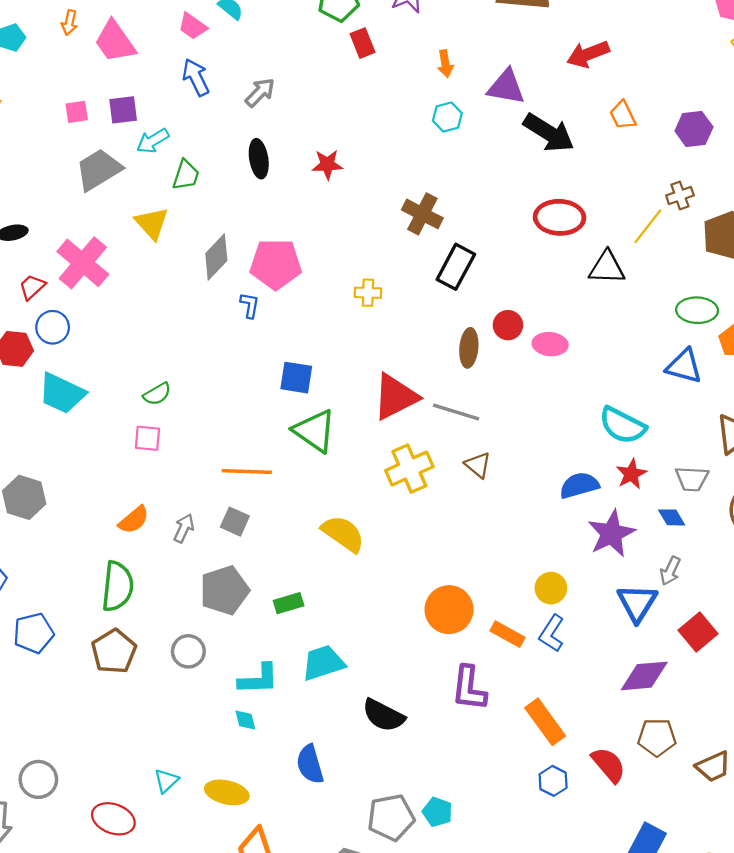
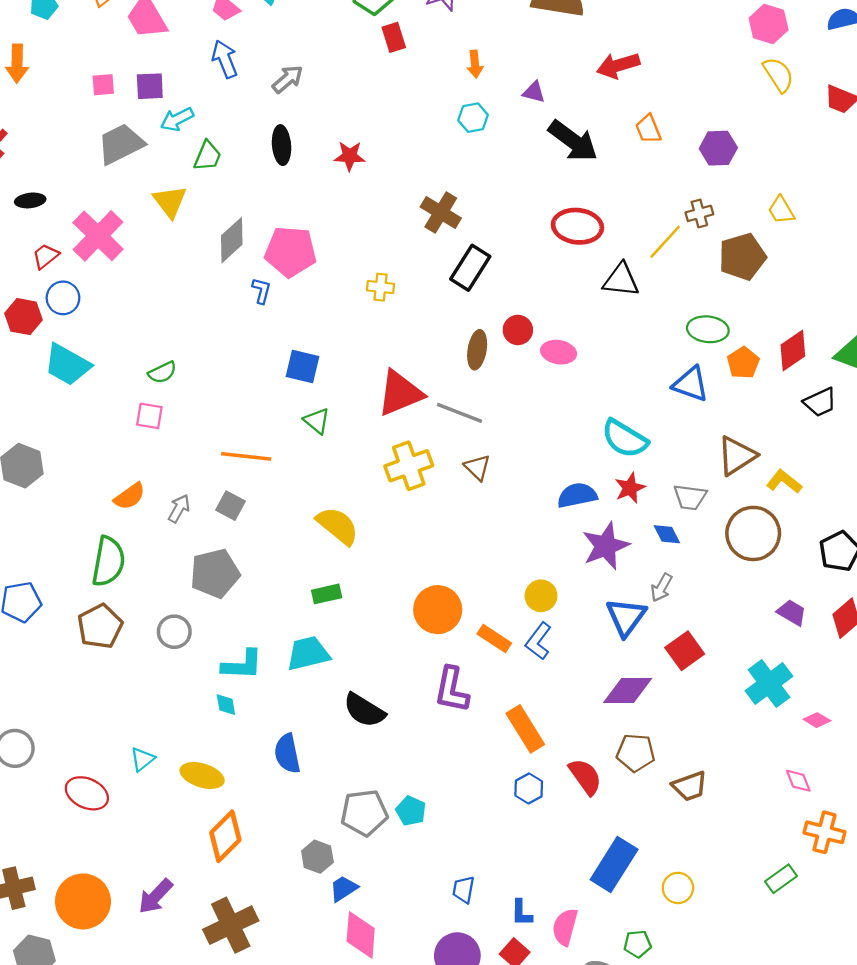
purple triangle: (506, 87) -> (534, 92), size x0.6
green triangle: (315, 431) -> (317, 421), size x0.6
green rectangle: (289, 603) -> (327, 594), moved

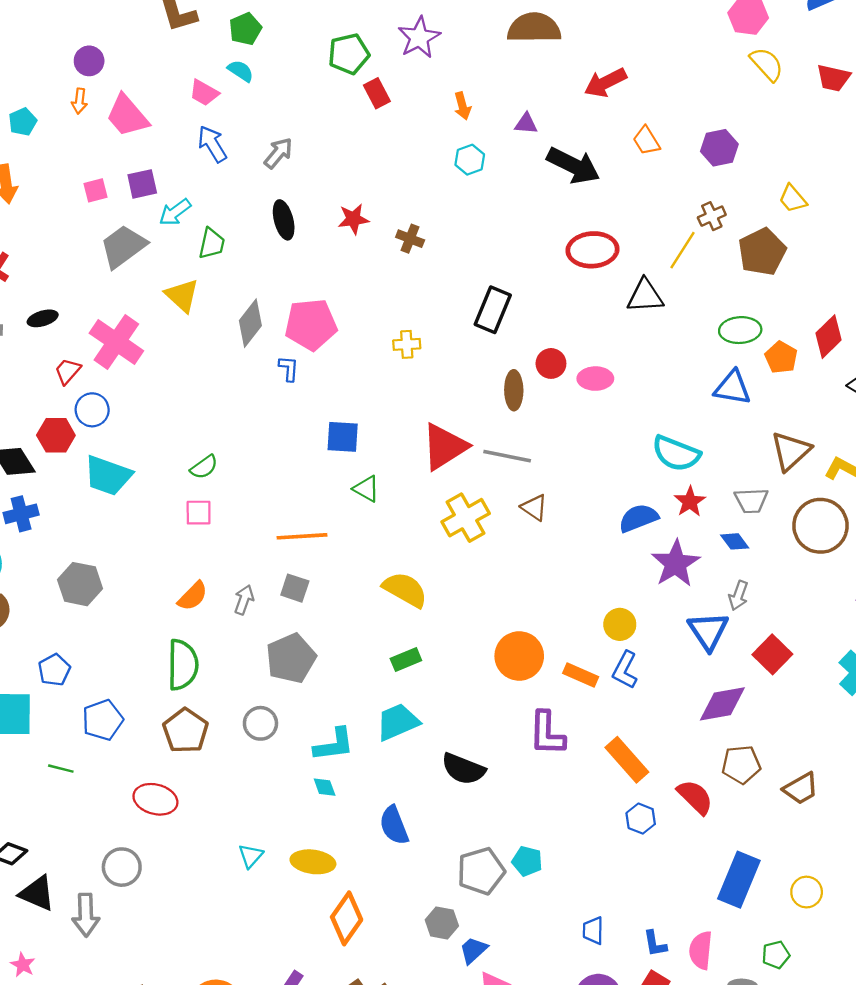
brown cross: (441, 213) -> (410, 239), moved, size x0.7
red ellipse: (87, 793) -> (155, 799), moved

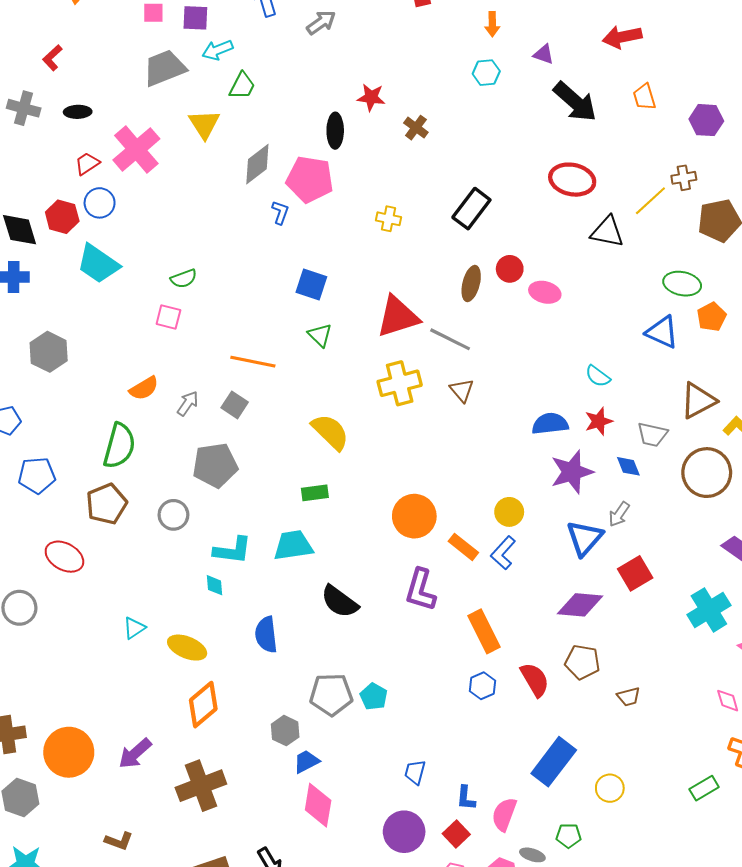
black ellipse: (284, 220) -> (335, 131), moved
cyan semicircle: (676, 453) -> (598, 376), size x0.6
brown trapezoid: (801, 788) -> (629, 697), size x0.7

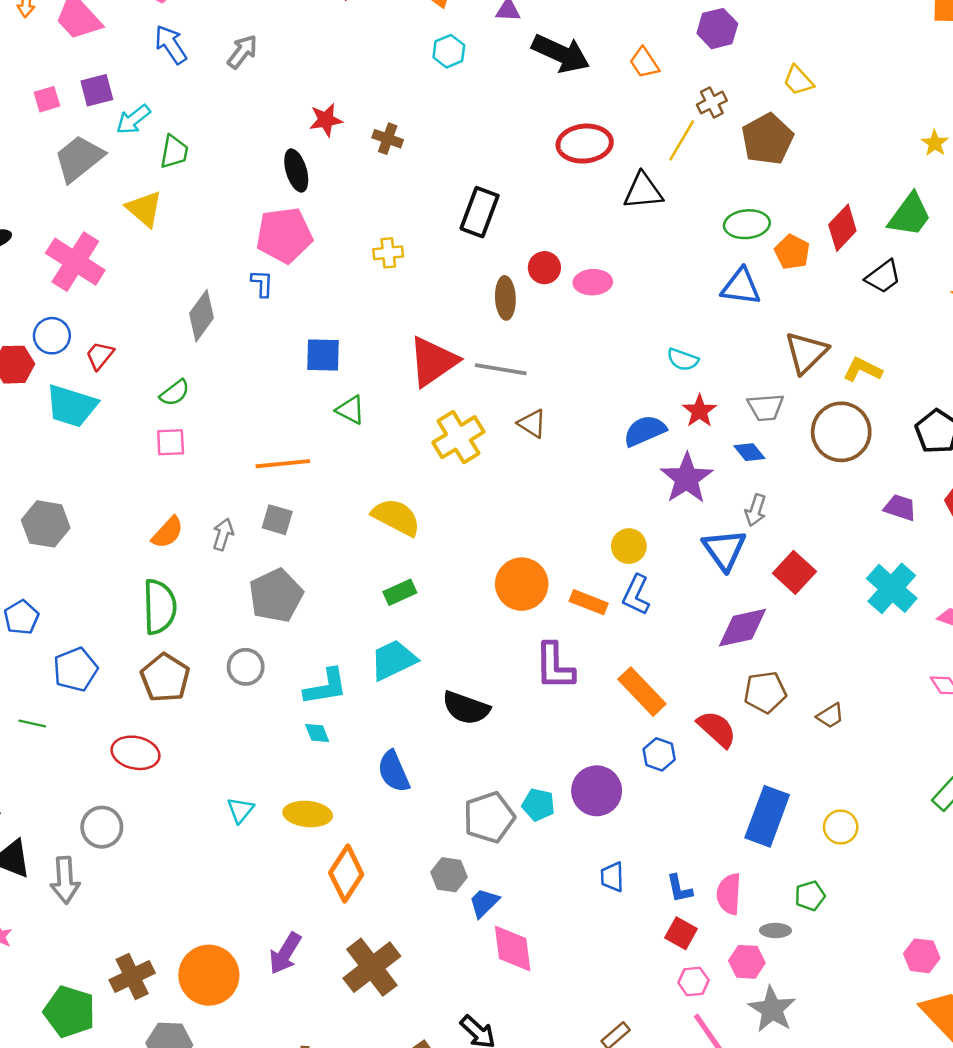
orange trapezoid: (644, 97) -> (644, 63), moved
red trapezoid: (87, 164) -> (100, 355), moved
gray diamond: (257, 164) -> (201, 316), moved
purple circle: (404, 832) -> (597, 791), moved

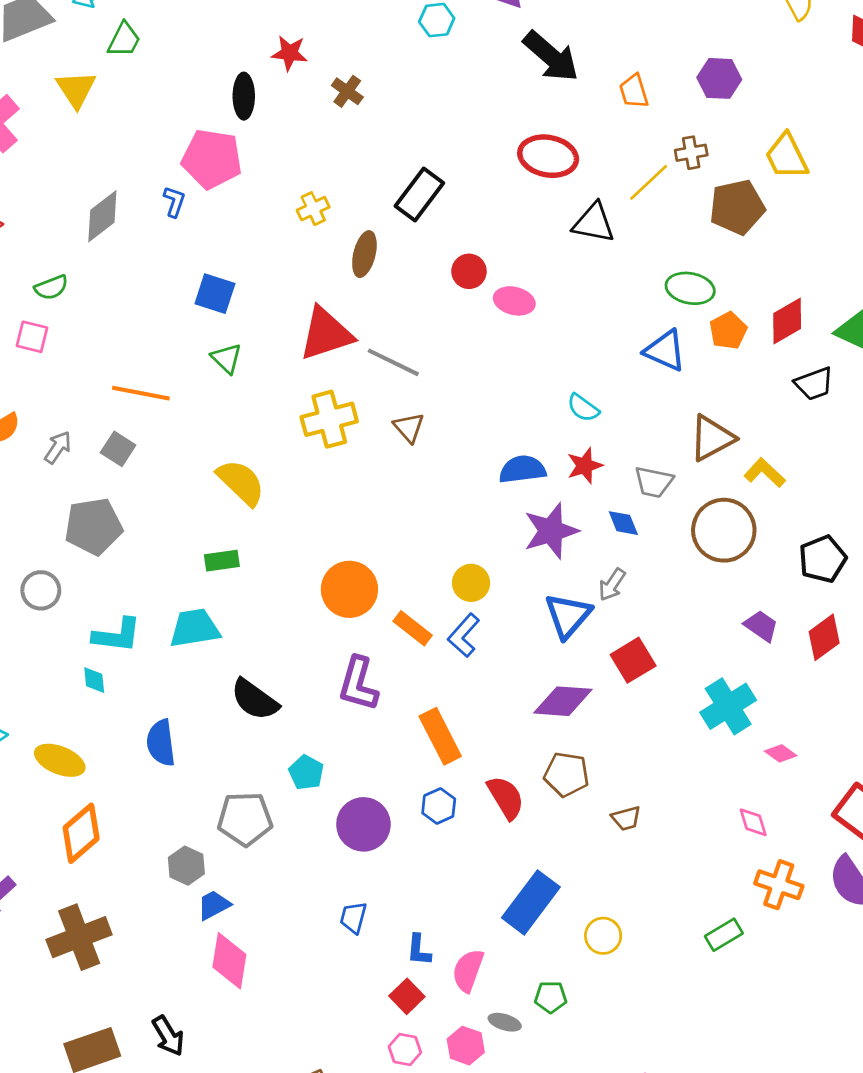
yellow trapezoid: (798, 80) -> (787, 156), size x1.4
yellow cross: (388, 253) -> (313, 209), turned -36
brown ellipse: (505, 298) -> (364, 254), moved
cyan pentagon: (538, 805) -> (306, 773), moved

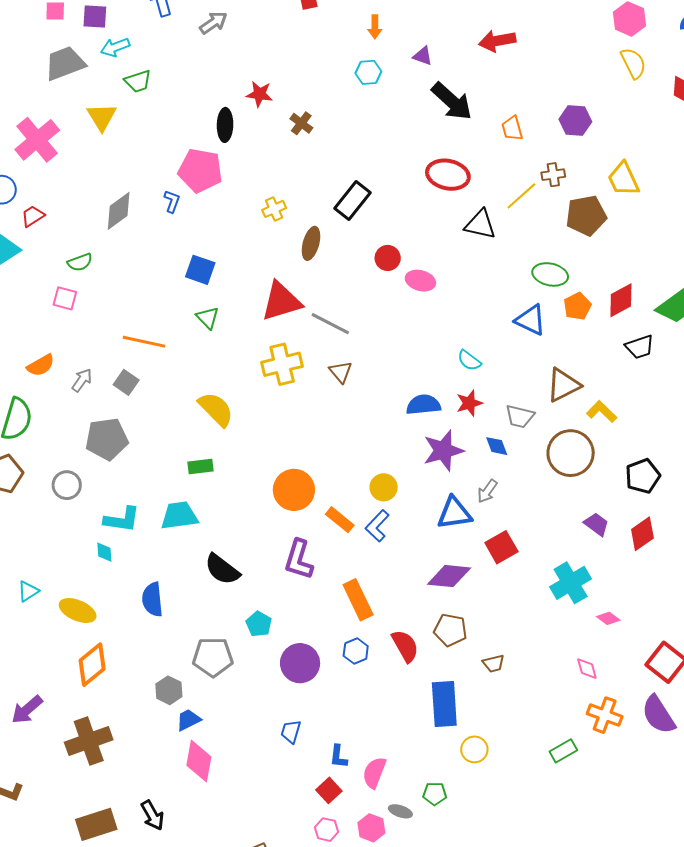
green trapezoid: (124, 40) -> (138, 81), turned 44
blue triangle: (568, 616) -> (454, 513), turned 39
blue rectangle: (531, 902) -> (444, 704), moved, turned -42

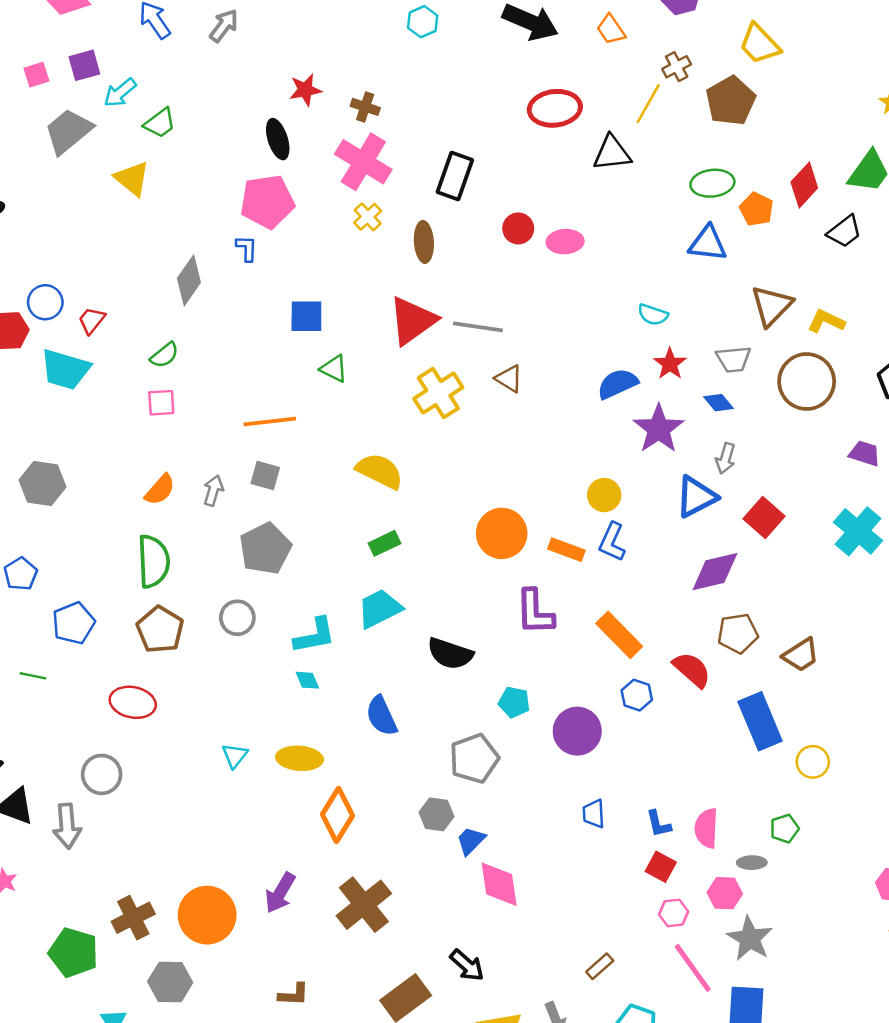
pink cross: (37, 140) -> (363, 162), moved
brown trapezoid: (494, 663) -> (801, 655), size x1.4

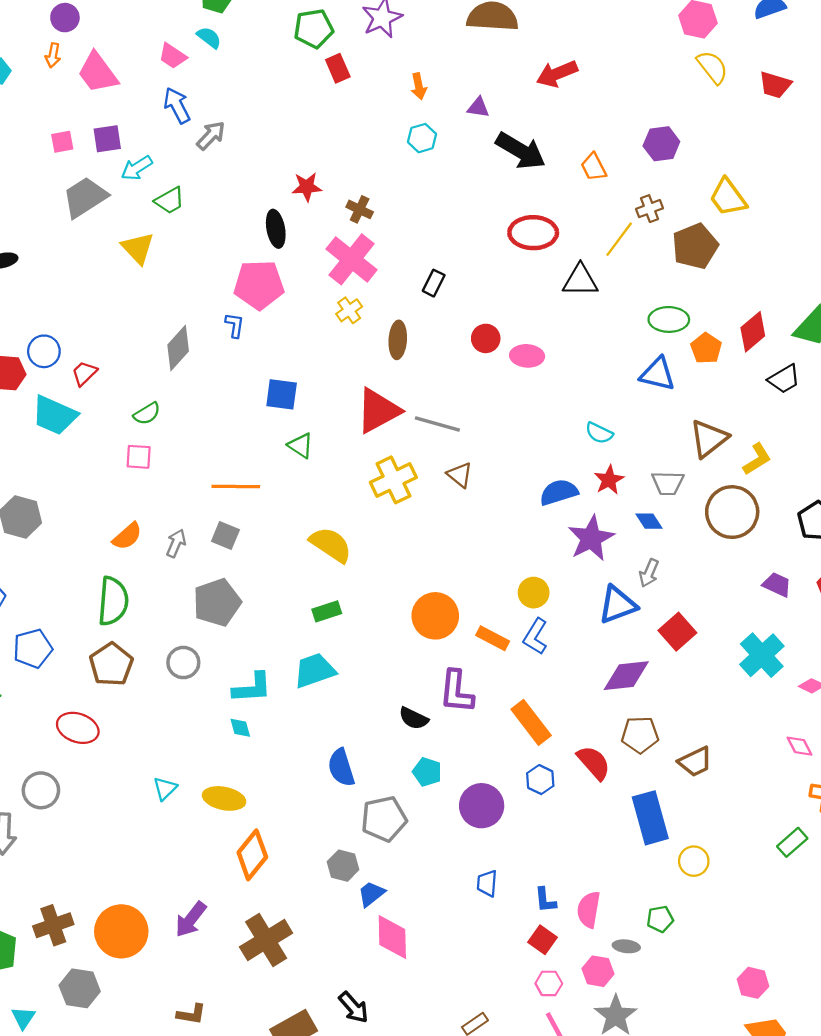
gray arrow: (224, 26) -> (211, 136), moved
black rectangle: (455, 176) -> (434, 283), size x0.6
yellow L-shape: (826, 321) -> (757, 459), turned 116
black semicircle: (450, 654) -> (414, 718), moved, size x0.7
blue semicircle: (381, 716) -> (341, 768), moved

